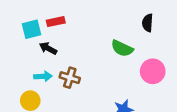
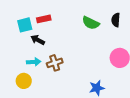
green semicircle: (122, 48) -> (91, 23), moved
brown cross: (70, 78) -> (55, 63), turned -35

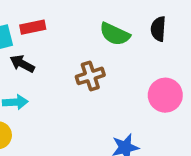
brown cross: (55, 63) -> (90, 76), moved

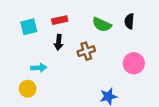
red rectangle: (33, 27) -> (60, 20), moved
black arrow: (22, 64) -> (59, 42), moved, turned -112

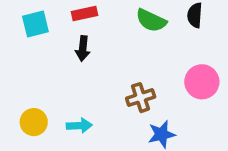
brown cross: (86, 51) -> (141, 98), moved
cyan arrow: (39, 68) -> (79, 126), moved

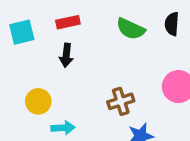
yellow circle: (34, 122) -> (38, 101), moved

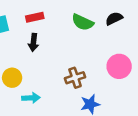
black semicircle: (172, 24) -> (114, 19), turned 60

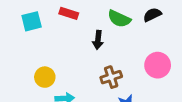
red rectangle: (35, 17) -> (69, 13), turned 30
black arrow: (33, 42) -> (98, 40), moved

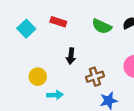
cyan square: (32, 21) -> (26, 29), turned -30
black arrow: (98, 40) -> (71, 56), moved

